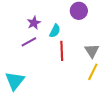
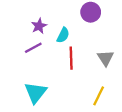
yellow line: (93, 72) -> (99, 96), moved
cyan triangle: (15, 81) -> (36, 93), moved

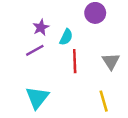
yellow line: (99, 96) -> (104, 101), turned -42

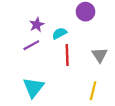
cyan semicircle: (66, 37) -> (59, 33), turned -144
yellow line: (104, 101) -> (93, 91), turned 30

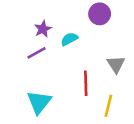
red line: (67, 55) -> (86, 83), moved

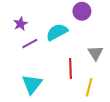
purple star: (43, 29) -> (20, 24), moved
cyan semicircle: (69, 39) -> (57, 32), size x1.5

